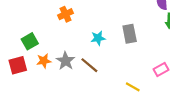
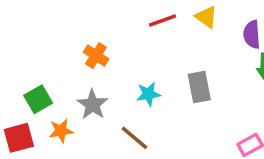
orange cross: (66, 14) -> (96, 55), turned -32
gray star: (66, 61) -> (92, 105), moved

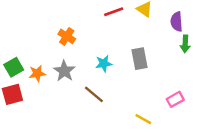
green square: (38, 99) -> (14, 67), moved
orange star: (61, 131) -> (37, 73), moved

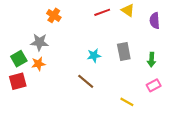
orange cross: (67, 36) -> (54, 15), moved
green arrow: (185, 44) -> (152, 60), moved
gray star: (64, 71) -> (39, 42), moved, turned -30

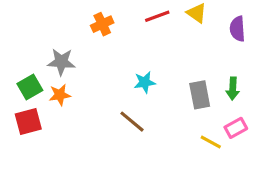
orange cross: (54, 15) -> (102, 24), moved, turned 32
gray rectangle: (124, 51) -> (200, 95), moved
yellow line: (127, 102) -> (211, 142), moved

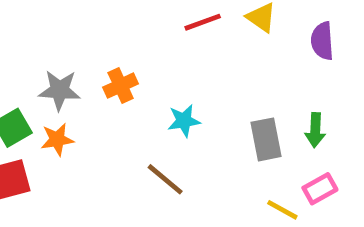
orange cross: (102, 24) -> (121, 86), moved

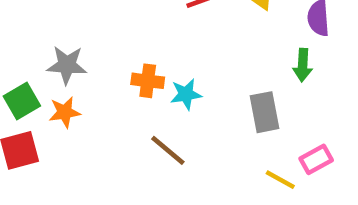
orange cross: (121, 86) -> (148, 81), moved, turned 32
green arrow: (315, 130) -> (303, 65), moved

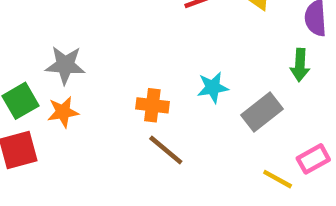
orange cross: (148, 81) -> (152, 105), moved
cyan star: (186, 94) -> (213, 87), moved
gray rectangle: (265, 112) -> (262, 112), turned 63

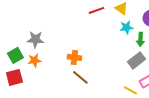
cyan star: (213, 87) -> (126, 27), moved
gray rectangle: (262, 112) -> (136, 60), moved

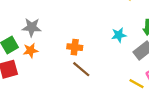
cyan star: (126, 27) -> (119, 35), moved

